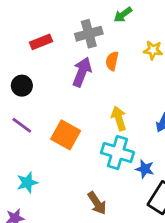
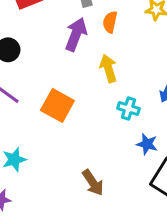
yellow arrow: (119, 118) -> (108, 68), moved
cyan cross: (117, 153) -> (128, 109), moved, size x0.6

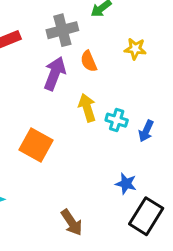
orange semicircle: (110, 22) -> (89, 61), turned -35
cyan cross: (128, 109) -> (117, 120), moved

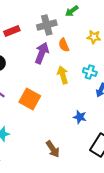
cyan cross: (117, 120) -> (90, 72), moved
blue star: (126, 184) -> (80, 117), moved

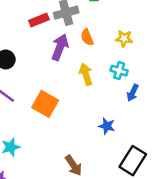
red rectangle: (12, 31) -> (39, 20), moved
yellow star: (94, 37) -> (124, 39), moved

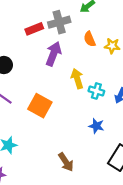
orange semicircle: (87, 37) -> (90, 39), moved
cyan cross: (119, 71) -> (96, 91), moved

